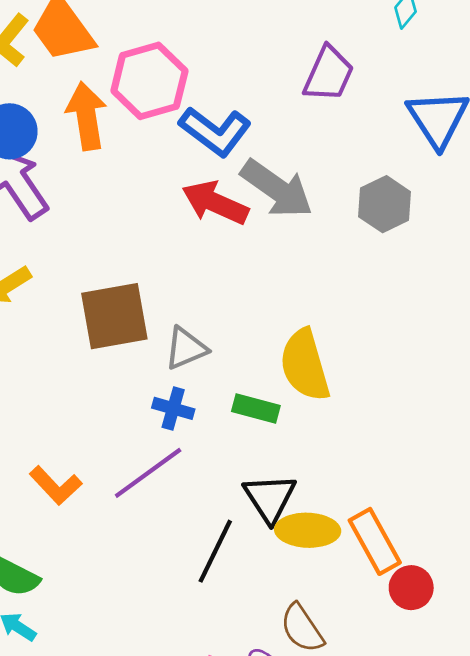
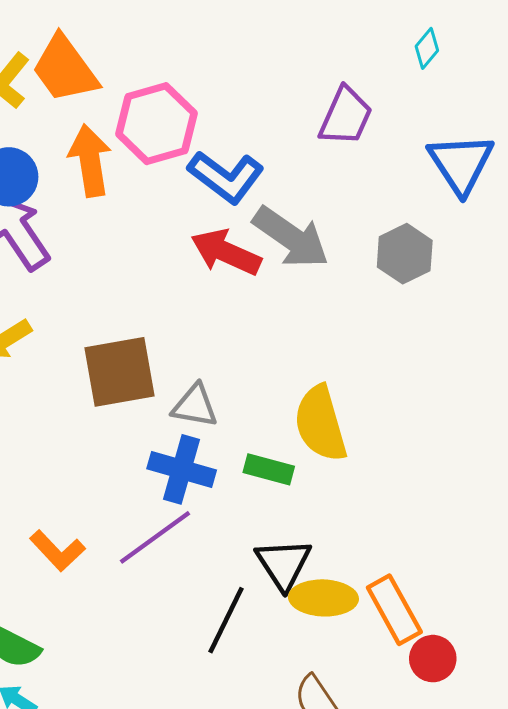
gray triangle: (186, 348) -> (195, 406), turned 33
blue cross: (173, 408) -> (182, 469), size x1.5

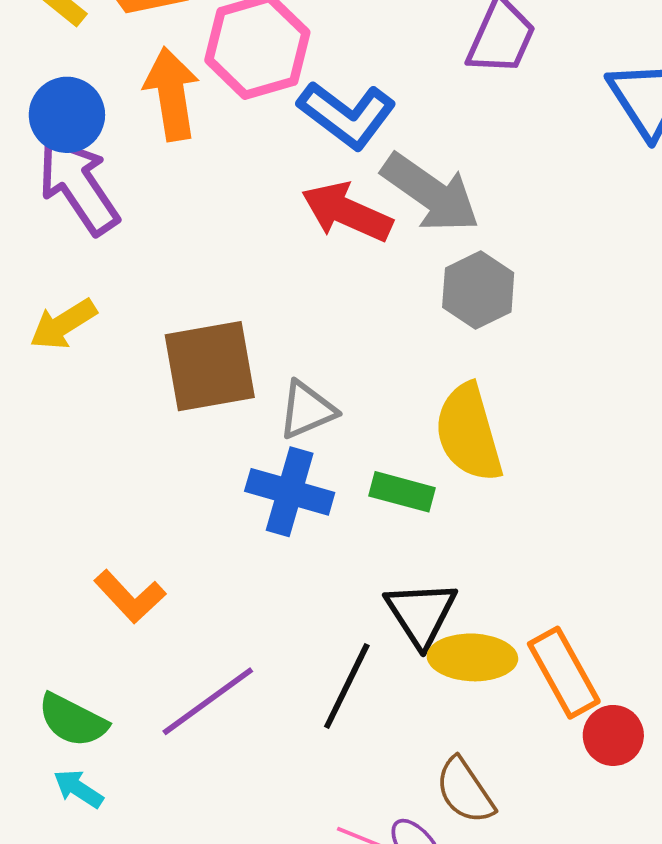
gray hexagon: (405, 254) -> (478, 290), moved
gray triangle: (195, 406) -> (307, 410), turned -33
purple line: (155, 537) -> (208, 701), moved

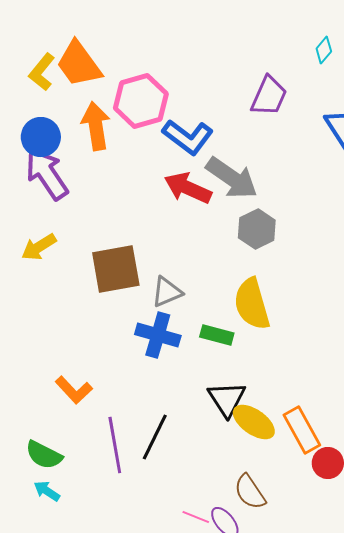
yellow ellipse: (472, 657) -> (254, 422), turned 33
black line: (347, 686) -> (155, 437), moved
purple line: (208, 701) -> (115, 445), turned -64

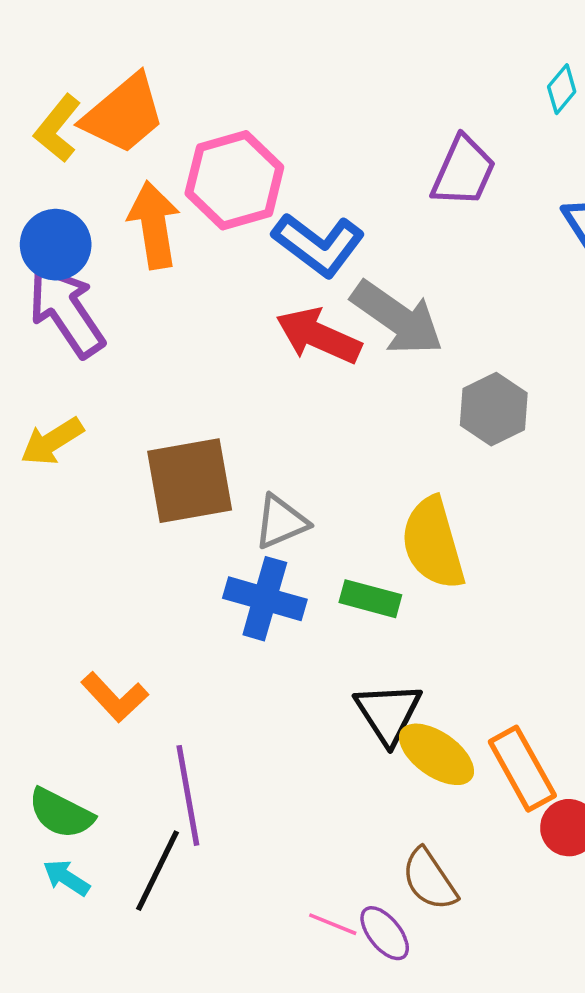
orange trapezoid: (79, 64) -> (124, 114), turned -94
gray hexagon: (257, 229) -> (494, 409), moved
black line: (155, 437) -> (158, 871), moved

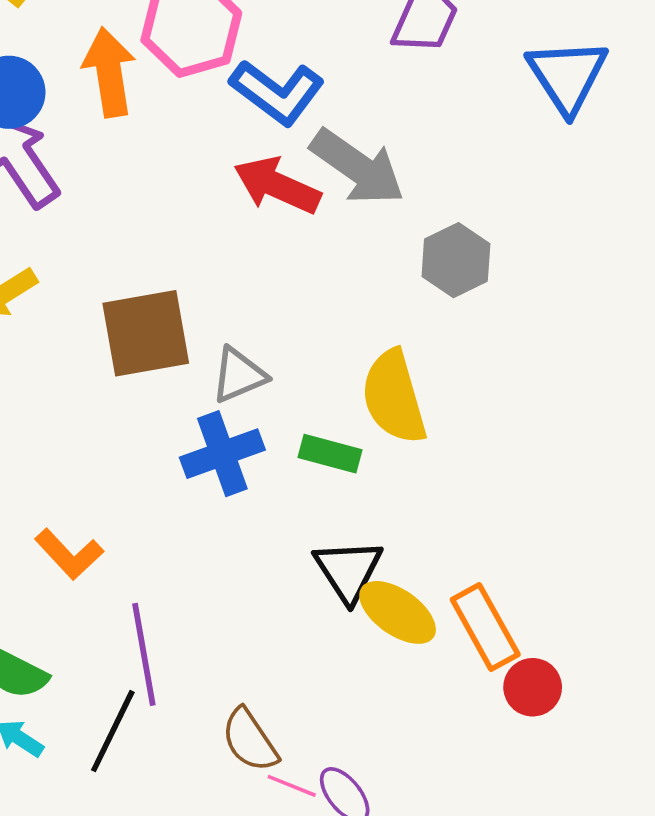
blue cross: (265, 599) -> (222, 454), turned -36
brown semicircle: (429, 880) -> (250, 740), moved

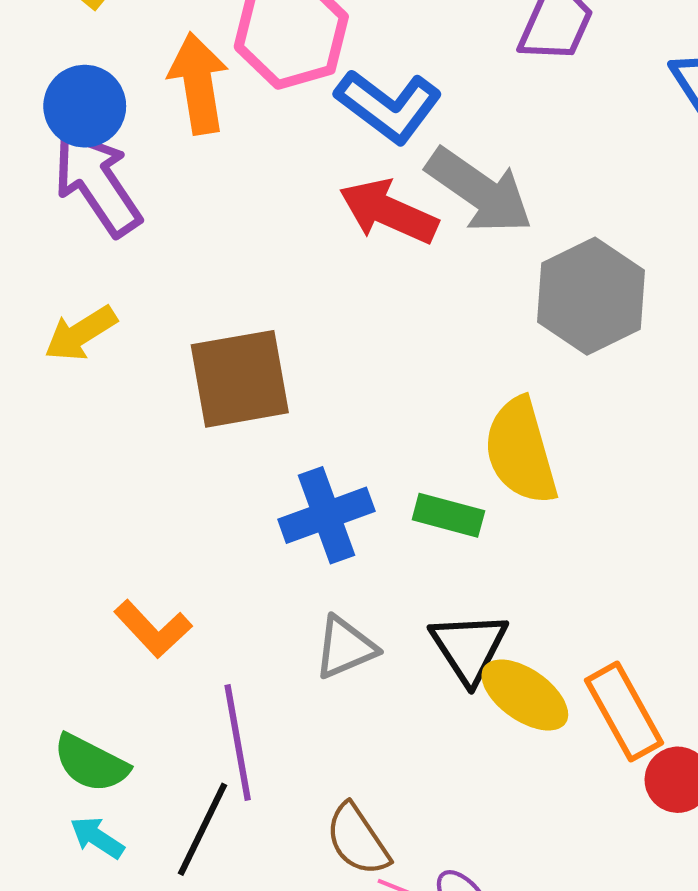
gray hexagon: (456, 260) -> (591, 296), size x1.4
gray triangle: (239, 375) -> (345, 647), moved

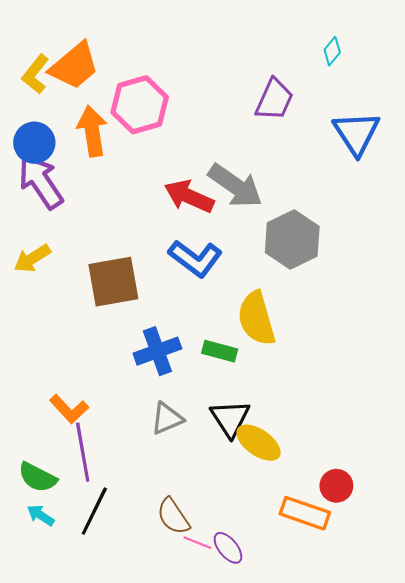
blue L-shape: (388, 106) -> (195, 258), moved
orange rectangle: (624, 712) -> (305, 513), moved, turned -42
purple line: (238, 743) -> (83, 452), moved

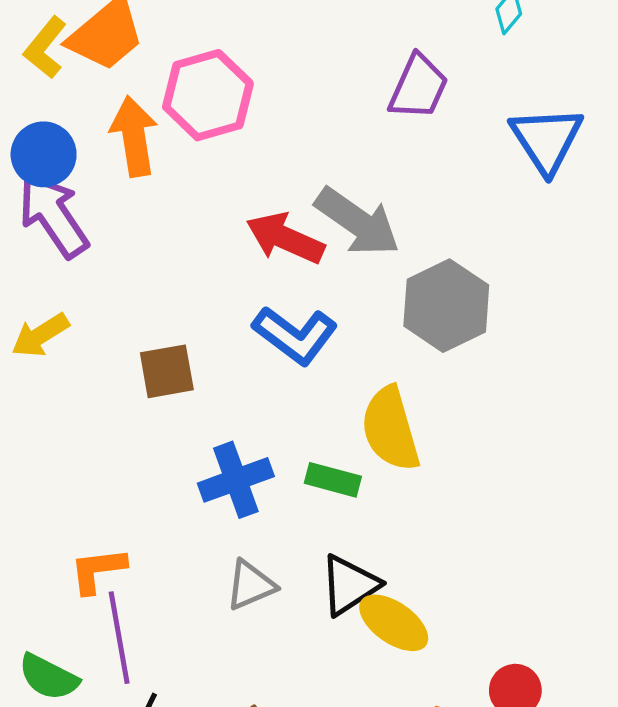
brown square: (113, 282) -> (167, 371), size x0.7
orange L-shape: (69, 409) -> (98, 570), turned 126
black triangle: (230, 418) -> (349, 585), turned 30

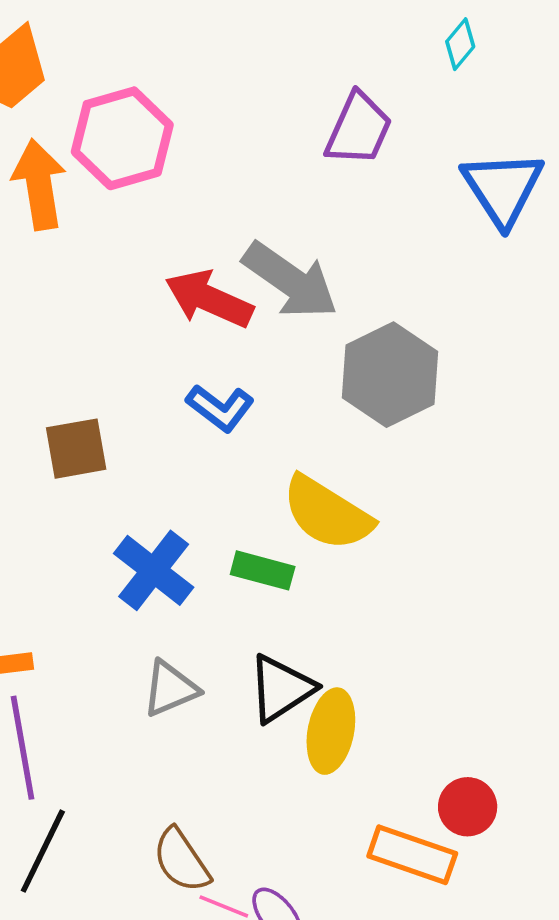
blue L-shape: (295, 335) -> (220, 408), size x0.7
yellow semicircle: (390, 429) -> (327, 513), turned -42
blue cross: (236, 480) -> (154, 570), turned -32
yellow ellipse: (394, 623) -> (331, 731), turned 66

